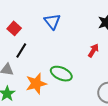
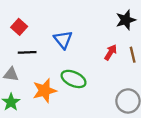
blue triangle: (52, 21) -> (63, 40), moved
black line: (21, 51) -> (27, 52), turned 56

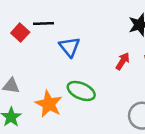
black line: (27, 52) -> (44, 23), moved
orange star: (45, 91) -> (49, 104), turned -30

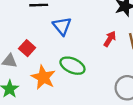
red square: (20, 33) -> (27, 48), moved

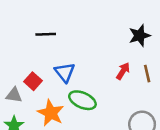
blue triangle: (62, 26) -> (65, 72), moved

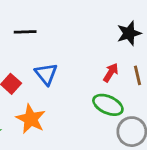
green ellipse: (82, 100) -> (108, 105), moved

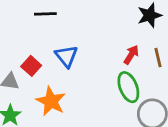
green ellipse: (108, 105) -> (128, 87), turned 44

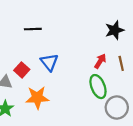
orange star: (51, 101) -> (37, 98), turned -30

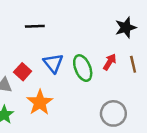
green ellipse: (98, 87) -> (83, 68), moved
orange star: (37, 98) -> (40, 102), turned -30
gray circle: (117, 108) -> (113, 113), moved

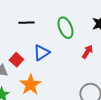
blue triangle: (53, 63) -> (41, 53), turned 36
green ellipse: (83, 68) -> (65, 28), moved

